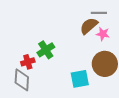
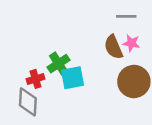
brown semicircle: (89, 26) -> (113, 47), moved, turned -72
cyan square: (80, 79) -> (73, 78), moved

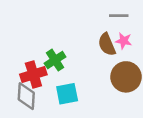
cyan square: (73, 78) -> (67, 94), moved
red cross: (36, 79) -> (33, 74), size x1.5

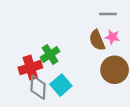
cyan square: (67, 94) -> (61, 85), turned -30
gray diamond: (26, 96) -> (38, 87), moved

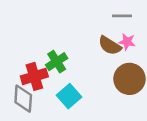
brown semicircle: (97, 40) -> (110, 46), turned -35
gray diamond: (38, 87) -> (23, 99), moved

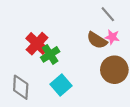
gray line: (122, 16) -> (108, 14), turned 49
red cross: (34, 76) -> (37, 44), moved, turned -30

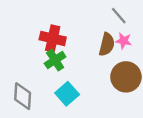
brown semicircle: (97, 40) -> (107, 44), turned -108
red cross: (37, 44) -> (53, 38), moved, turned -30

